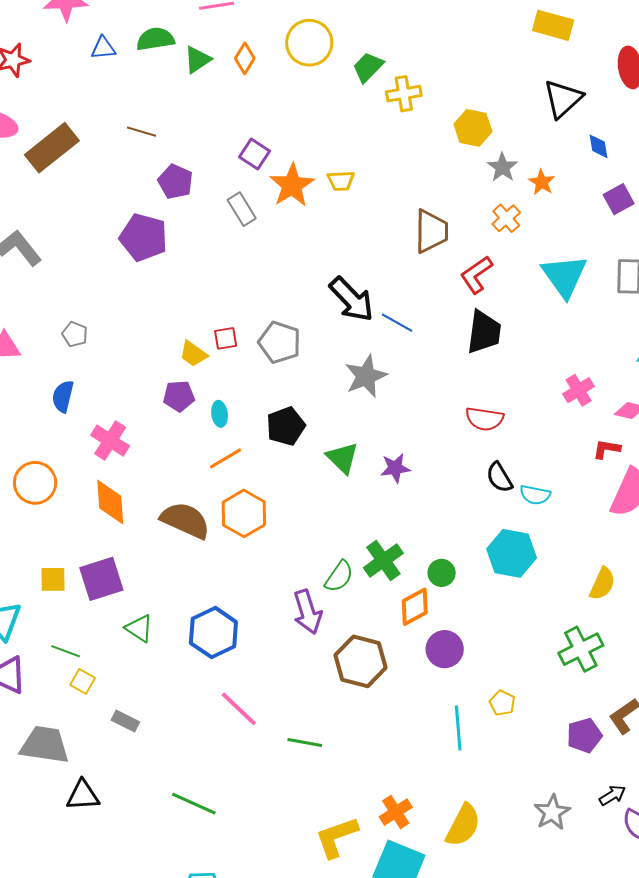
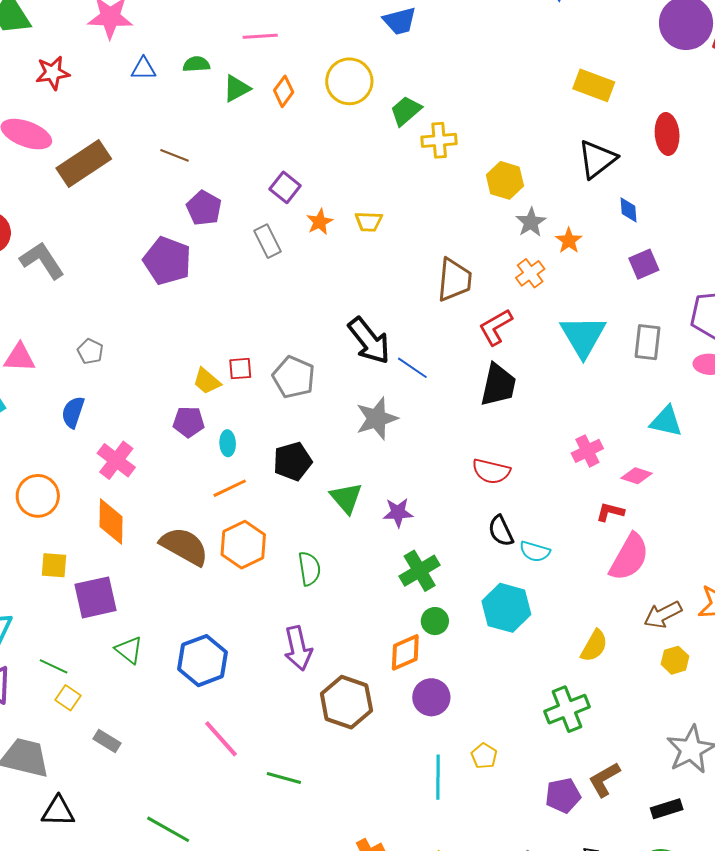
green semicircle: (155, 39) -> (196, 64), size x0.7
orange star: (292, 185) -> (320, 222), size x0.6
green cross: (383, 560) -> (420, 571), moved
green semicircle: (339, 576) -> (309, 569), moved, turned -48
yellow square: (53, 579) -> (54, 565), moved

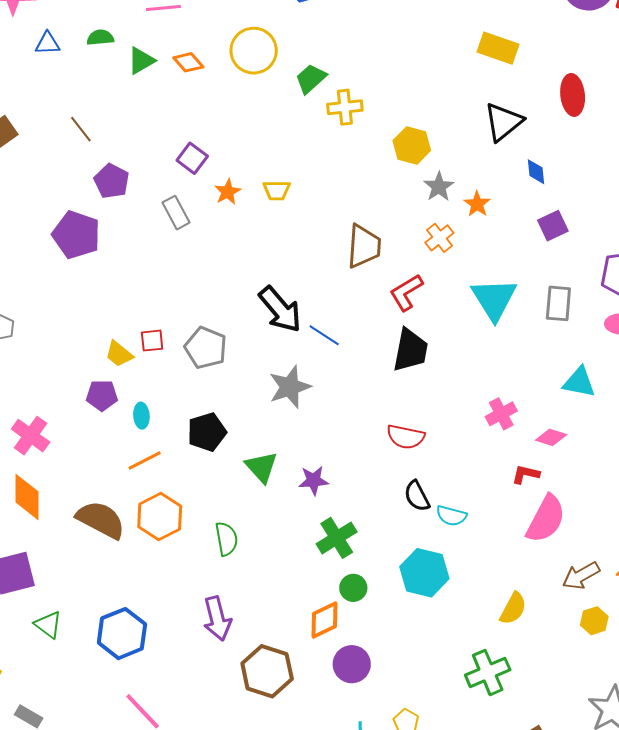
orange diamond: (284, 91) -> (188, 62), turned -76
brown line: (174, 155) -> (81, 129), turned 32

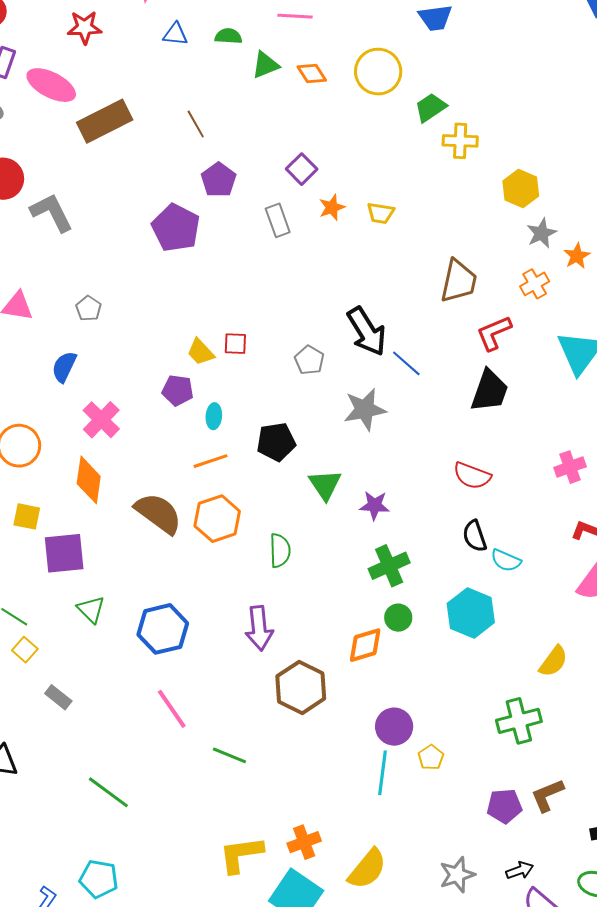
gray pentagon: (206, 348) -> (309, 360), moved, size x0.7
purple circle: (352, 664) -> (394, 727), moved

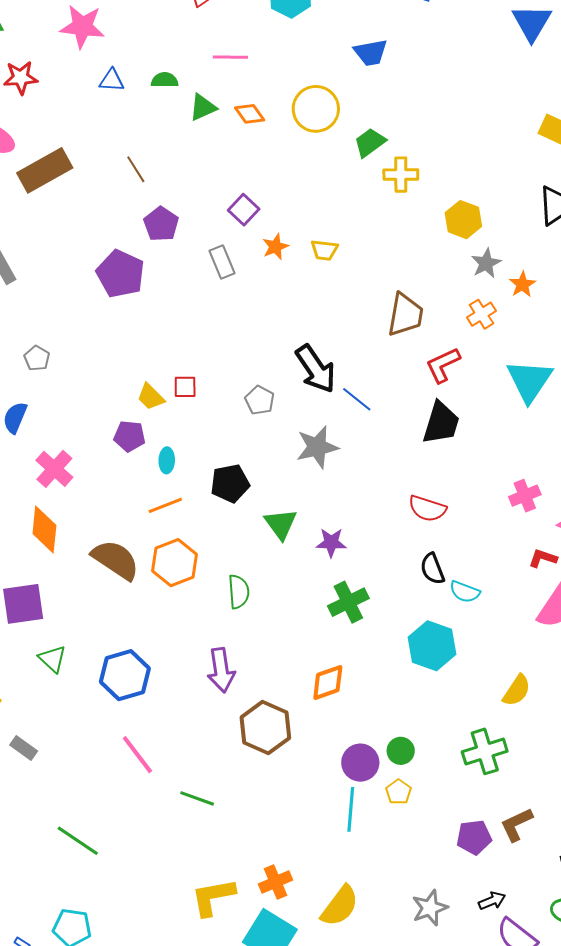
green circle: (398, 618) -> (401, 751), moved

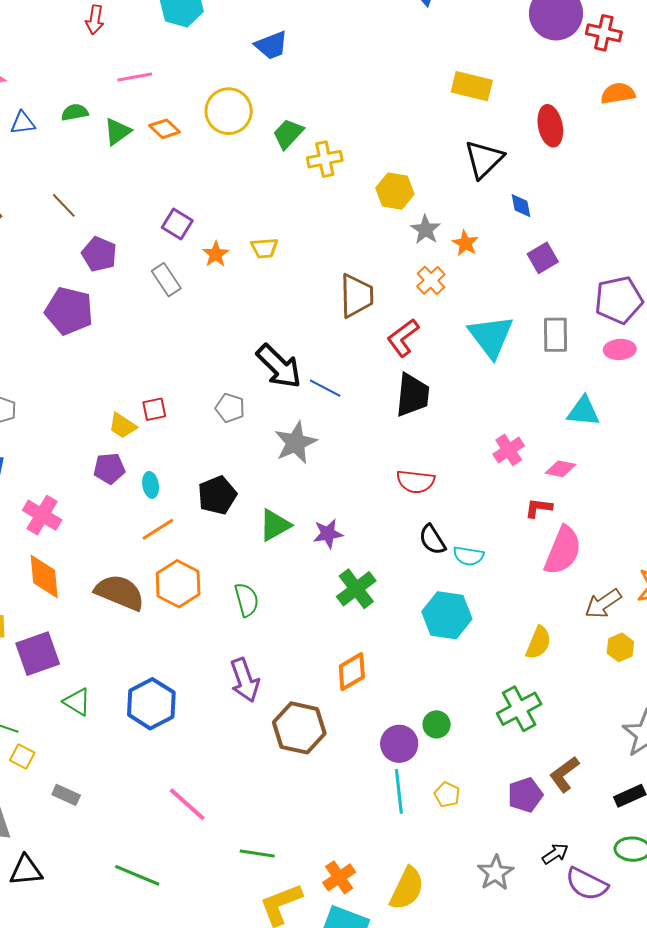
green triangle: (281, 524) -> (275, 525), turned 48
pink line: (137, 755) -> (187, 804), moved
yellow pentagon: (398, 792) -> (447, 795), moved
green line: (197, 798) -> (257, 853), moved

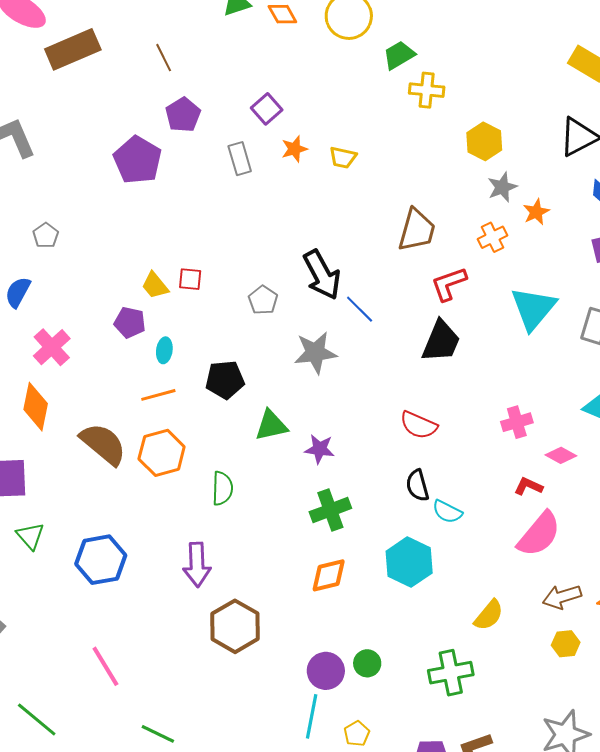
orange diamond: (352, 672) -> (329, 575), moved

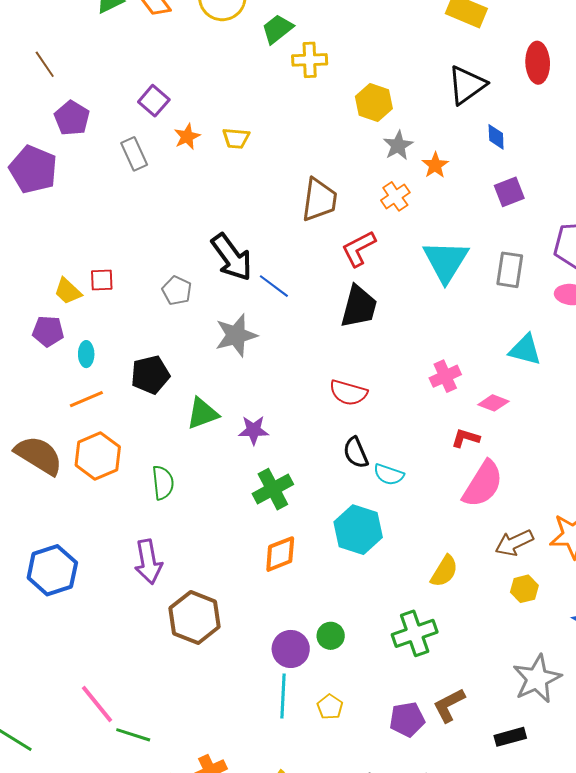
pink line: (105, 666) -> (97, 704), moved

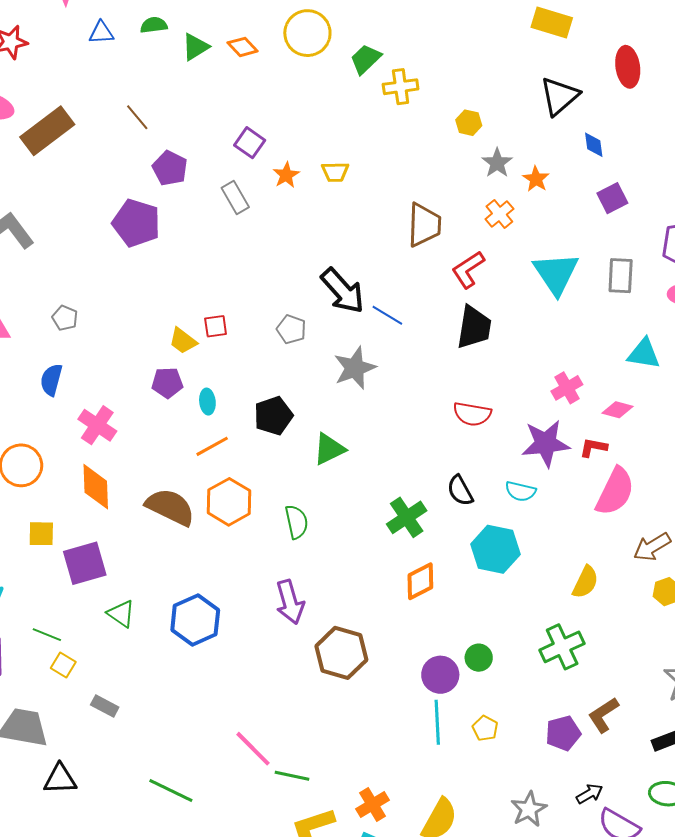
yellow hexagon: (374, 103) -> (469, 123), size x0.7
purple star: (254, 430) -> (546, 443), moved, size x1.6
black semicircle: (356, 453) -> (460, 491), moved

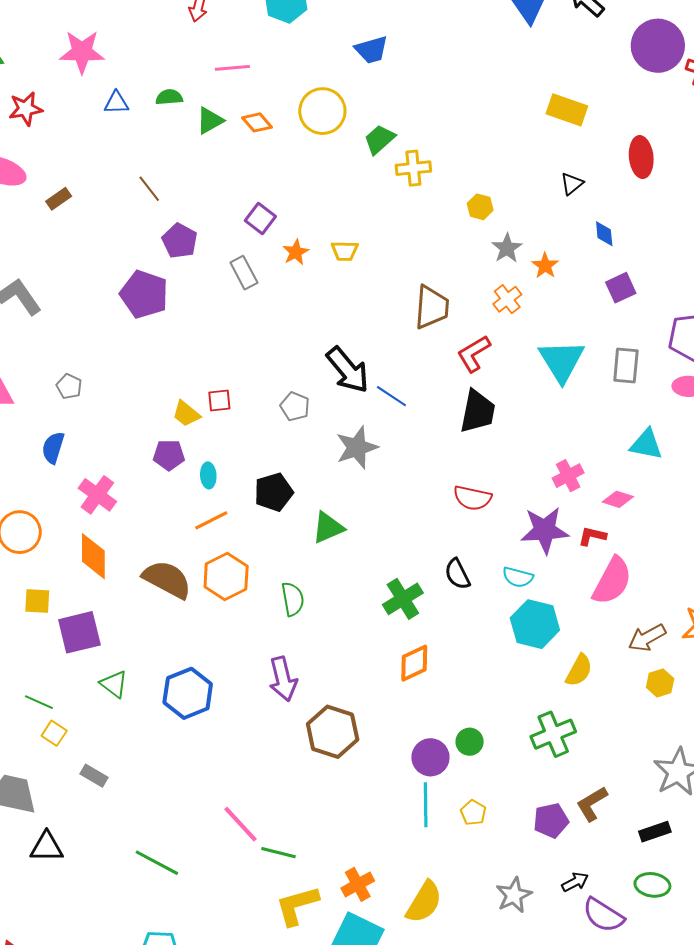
black triangle: (559, 96) -> (572, 184), size x0.6
brown rectangle: (47, 131) -> (59, 199), size x0.5
cyan hexagon: (495, 549) -> (535, 624), moved

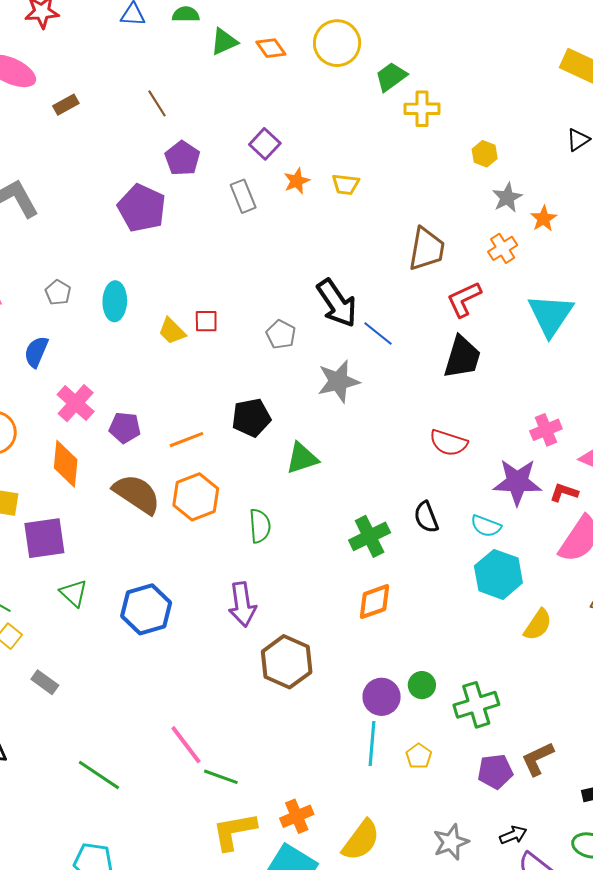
purple pentagon: (169, 455) -> (125, 428), moved
cyan ellipse: (208, 475) -> (115, 301), moved, size x1.5
green cross: (553, 734) -> (476, 705), moved

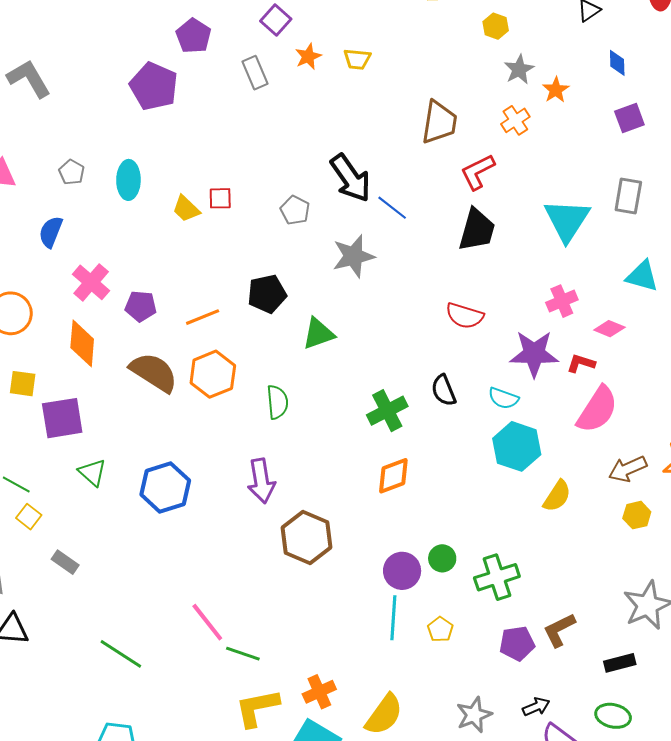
cyan triangle: (551, 315) -> (567, 220), moved

